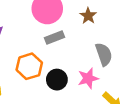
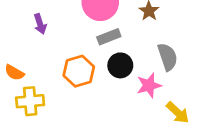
black circle: (57, 80) -> (120, 65), moved

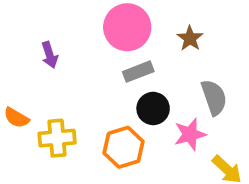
orange hexagon: (79, 71) -> (124, 147), moved
yellow cross: (30, 101) -> (57, 138), moved

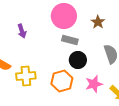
gray rectangle: (138, 72) -> (70, 40), turned 35
pink star: (190, 134) -> (94, 84), moved

